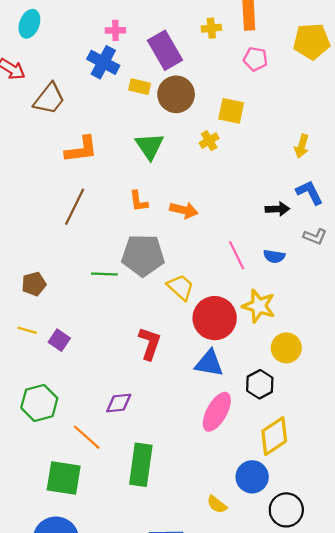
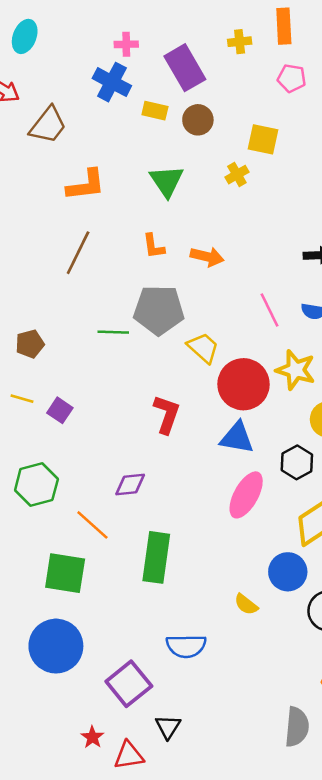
brown circle: (176, 94) -> (198, 120), size x0.7

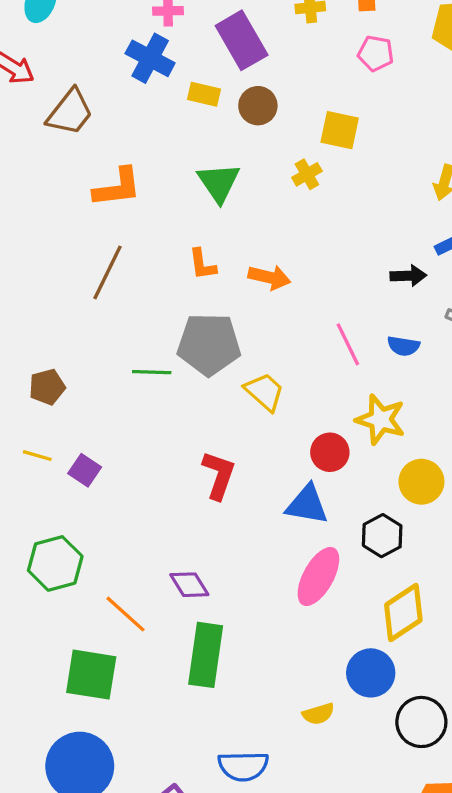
red circle: (243, 384) -> (330, 452), moved, size x0.6
purple diamond: (130, 485) -> (189, 585), moved, turned 64
yellow semicircle: (246, 604) -> (318, 714), turned -55

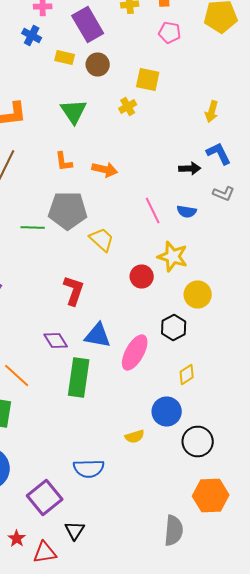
blue cross: (150, 58) -> (32, 36), size x0.7
blue triangle: (307, 505) -> (98, 336), moved
purple diamond: (189, 585) -> (56, 340), moved
yellow diamond: (403, 612) -> (187, 374), size x0.6
green rectangle: (206, 655) -> (79, 378), moved

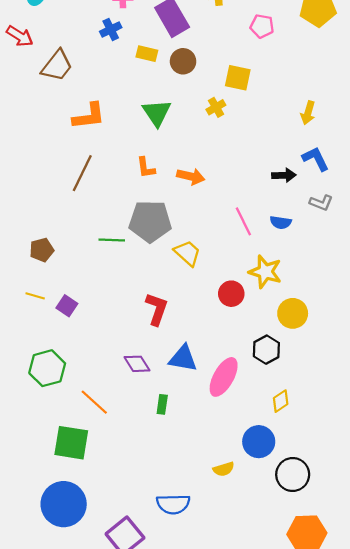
blue cross: (32, 36) -> (111, 29), turned 36
green rectangle: (79, 378) -> (162, 404), size x0.5

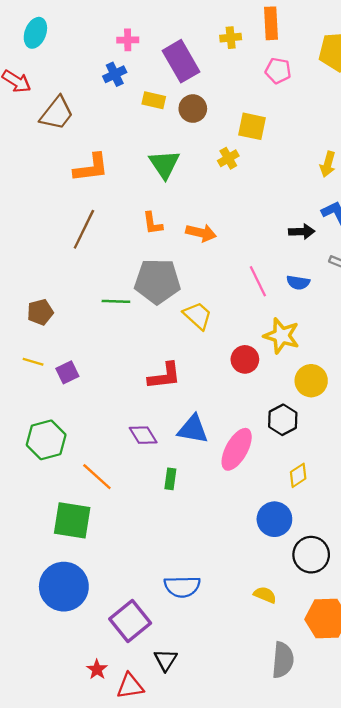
purple square: (67, 306) -> (67, 372), turned 30
red L-shape: (157, 309) -> (164, 376), turned 64
yellow semicircle: (224, 469) -> (265, 595), moved, turned -140

